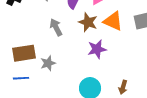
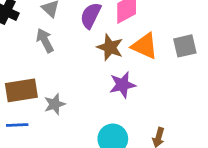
gray arrow: (56, 27) -> (45, 40), moved

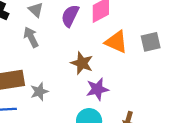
brown star: (110, 47) -> (82, 63), moved
purple star: (122, 85) -> (97, 89), moved

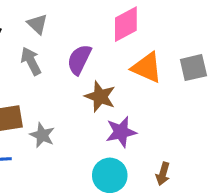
purple semicircle: (70, 16) -> (79, 60), moved
gray star: (39, 92) -> (42, 135), turned -30

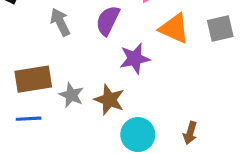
brown star: (100, 97) -> (109, 100), moved
purple star: (121, 132) -> (135, 59), moved

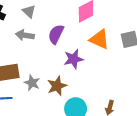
gray arrow: (60, 22) -> (25, 35), turned -54
brown star: (109, 100) -> (57, 86), turned 30

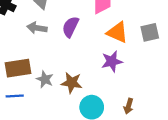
purple star: (74, 59) -> (112, 61), moved
brown star: (57, 86) -> (72, 83), turned 30

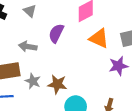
gray arrow: (37, 28) -> (28, 47), moved
purple star: (112, 61) -> (118, 66), moved

